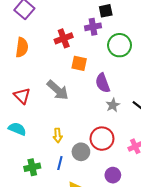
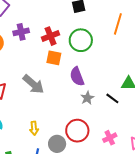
purple cross: (93, 27) -> (21, 32), moved
red cross: (64, 38) -> (50, 36), moved
green circle: (120, 45) -> (81, 40), moved

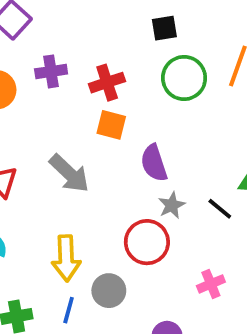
green circle: (81, 40) -> (184, 78), moved
yellow arrow: (34, 128) -> (66, 258), size x1.6
red circle: (77, 131) -> (147, 242), moved

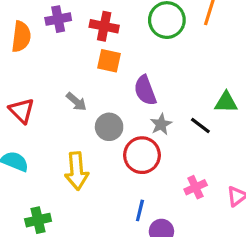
red cross: (107, 83) -> (104, 26), turned 32
gray arrow: (69, 173) -> (76, 102), size x0.6
gray circle: (109, 291) -> (109, 127), moved
blue line: (69, 310) -> (140, 210), moved

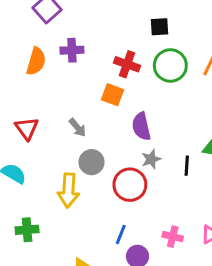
red cross: (104, 26) -> (127, 64), moved
black line: (200, 126) -> (187, 166), turned 48
gray circle: (109, 127) -> (92, 162), moved
pink cross: (196, 187) -> (173, 237), moved, turned 30

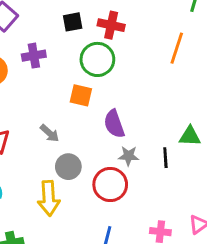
black square: (160, 27) -> (73, 22), moved
red cross: (127, 64) -> (111, 25), moved
green circle: (170, 65) -> (97, 59), moved
gray star: (151, 159) -> (128, 156), turned 30

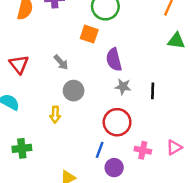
green triangle: (190, 136) -> (176, 41), moved
red circle: (110, 185) -> (117, 122), moved
yellow arrow: (49, 198) -> (55, 115), size x0.6

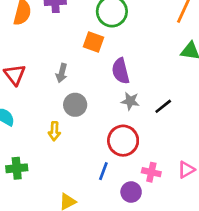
gray arrow: (61, 62) -> (62, 73), turned 56
black line: (153, 91) -> (163, 106), turned 49
purple circle: (114, 168) -> (131, 192), moved

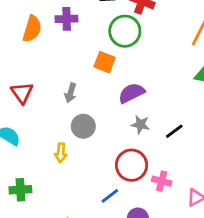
purple semicircle: (121, 71) -> (132, 93), turned 75
blue line: (103, 171) -> (110, 196), turned 30
pink cross: (151, 172) -> (162, 181), moved

